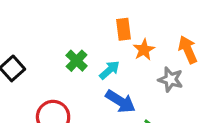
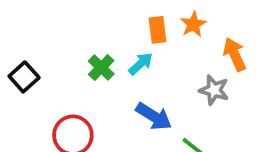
orange star: (144, 50) -> (193, 24), moved
cyan arrow: (109, 70) -> (141, 64), moved

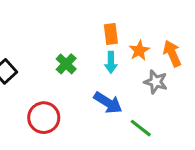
orange star: (193, 24) -> (139, 50), moved
cyan arrow: (141, 64) -> (111, 62), moved, turned 132

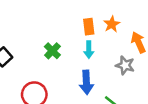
orange star: (139, 50) -> (112, 24), moved
blue arrow: (108, 103) -> (86, 82), turned 55

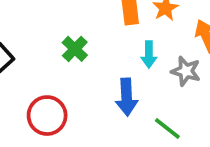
cyan arrow: (89, 50) -> (149, 54), moved

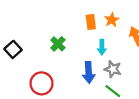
gray star: (186, 71) -> (113, 69), moved

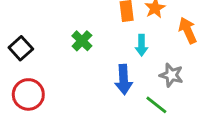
gray star: (113, 69) -> (171, 75), moved
red circle: (42, 83) -> (28, 94), moved

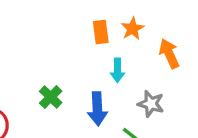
green cross: (82, 41) -> (51, 97), moved

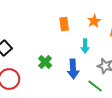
orange rectangle: (101, 32) -> (64, 24), moved

